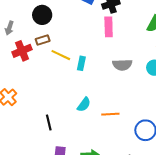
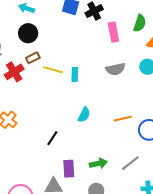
pink rectangle: (109, 27) -> (113, 32), moved
orange line: (110, 114) -> (123, 119), moved
black line: (49, 123) -> (52, 138), turned 56

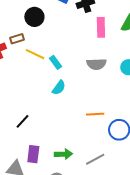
black circle: (28, 33) -> (34, 17), moved
cyan rectangle: (75, 74) -> (55, 62), turned -48
cyan semicircle: (84, 115) -> (59, 88), moved

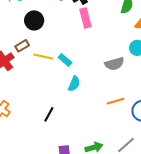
pink rectangle: (101, 27) -> (85, 18), moved
gray semicircle: (96, 64) -> (114, 64), moved
black line: (23, 121) -> (49, 114), moved

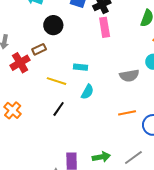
yellow line: (43, 56) -> (56, 81), moved
cyan rectangle: (65, 60) -> (81, 67), turned -40
black line: (49, 114) -> (59, 109), moved

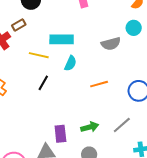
cyan rectangle: (81, 67) -> (62, 39), size x1.6
orange line: (127, 113) -> (99, 84), moved

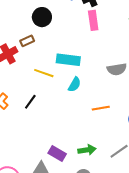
black line: (43, 83) -> (30, 102), moved
purple rectangle: (60, 134) -> (57, 153), turned -60

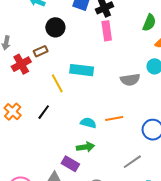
yellow line: (44, 73) -> (57, 83), turned 42
cyan semicircle: (75, 84) -> (88, 123), moved, turned -105
green arrow: (87, 150) -> (86, 147), moved

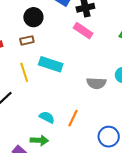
pink rectangle: (107, 31) -> (83, 31), turned -60
brown rectangle: (41, 51) -> (27, 40), moved
orange line: (114, 119) -> (73, 118), turned -66

